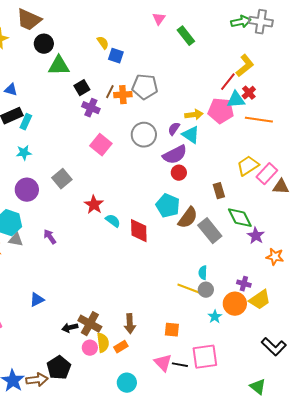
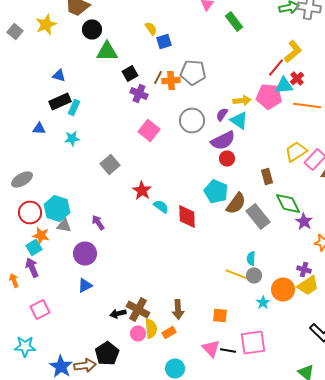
blue square: (116, 56) -> (164, 42), turned -35
purple circle: (27, 190) -> (85, 254), moved
purple cross: (244, 284) -> (304, 270), moved

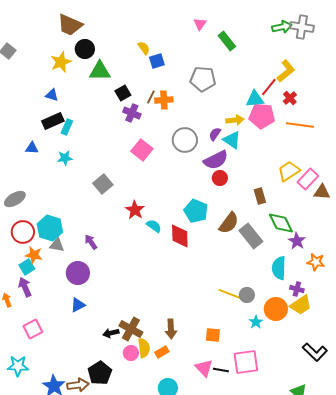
yellow star: (46, 24) -> (61, 62), moved
gray pentagon: (193, 72) -> (203, 79), moved
cyan triangle: (284, 86) -> (255, 99), moved
cyan pentagon: (216, 192) -> (196, 211), moved
cyan semicircle: (251, 258) -> (279, 268), moved, size x1.6

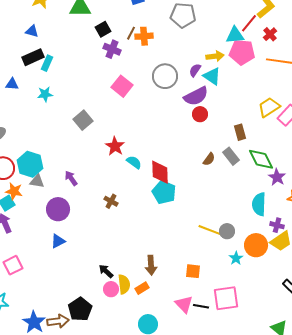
cyan pentagon: (196, 211) -> (164, 192), moved
brown semicircle: (229, 223) -> (209, 159), size x0.6
gray rectangle: (251, 236) -> (231, 156), moved, size x0.7
brown cross: (131, 329) -> (111, 201), moved, size x0.6
black arrow: (111, 333) -> (106, 271), moved, turned 56

